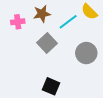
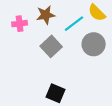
gray circle: (86, 53) -> (94, 44), moved

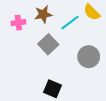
gray circle: (94, 44) -> (89, 57), moved

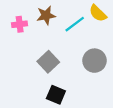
gray square: (48, 44) -> (48, 62), moved

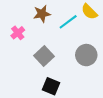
pink cross: (20, 24) -> (18, 33), moved, turned -32

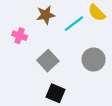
pink cross: (18, 33) -> (20, 36), turned -32

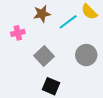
pink cross: (20, 36) -> (18, 33), turned -32

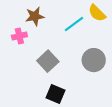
brown star: (42, 14) -> (35, 16), moved

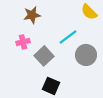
cyan line: (74, 24) -> (68, 37), moved
pink cross: (19, 36) -> (23, 42), moved

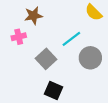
pink cross: (23, 42) -> (19, 37), moved

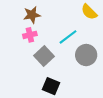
pink cross: (19, 37) -> (30, 35), moved

